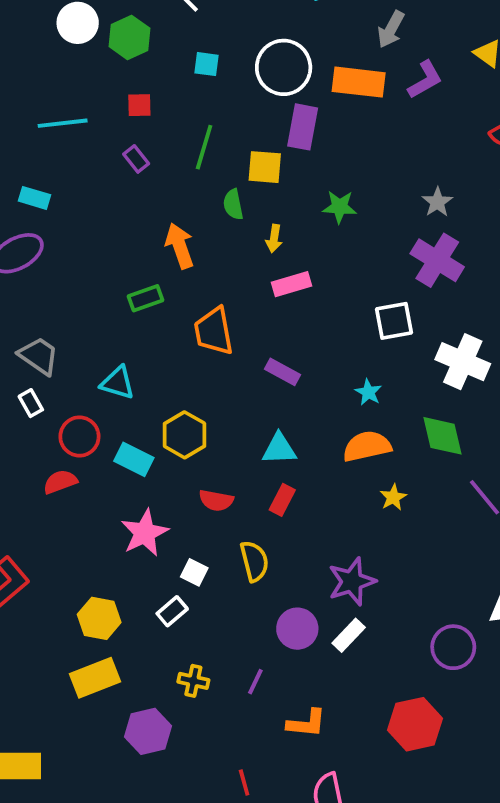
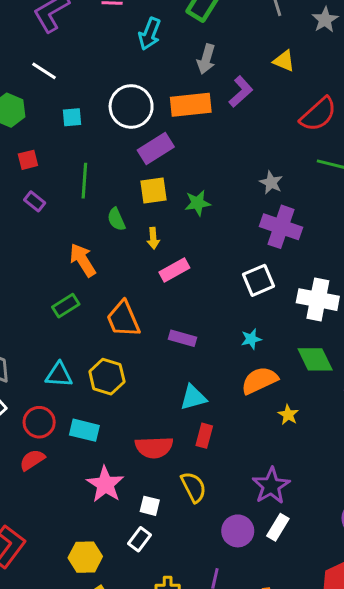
purple rectangle: (303, 127) -> (156, 148), turned 60
yellow square: (265, 167) -> (154, 190), moved
cyan star: (368, 392) -> (251, 339), turned -30
yellow hexagon: (185, 435) -> (107, 377), moved
red semicircle: (216, 500) -> (154, 447), size x1.4

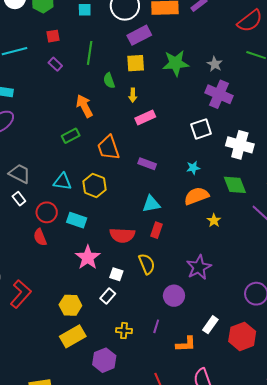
green star: (198, 203) -> (176, 63), moved, size x1.5
red semicircle: (32, 460) -> (40, 237), turned -84
white rectangle: (278, 527) -> (210, 325), moved

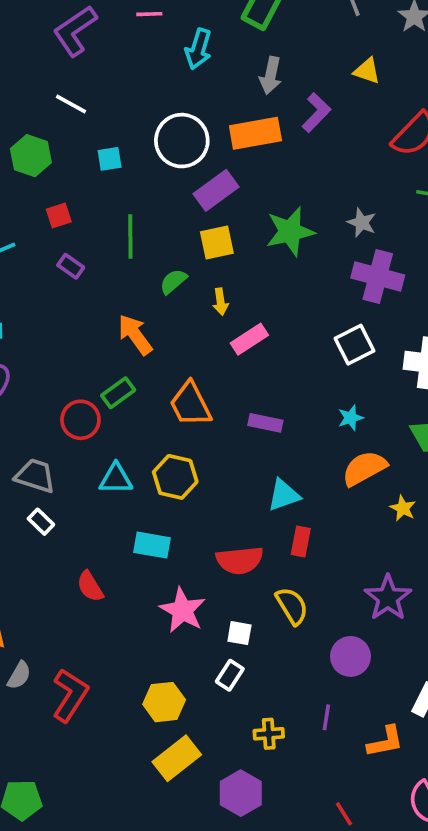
green semicircle: (109, 81) -> (173, 281), turned 77
red circle: (47, 212) -> (80, 420), moved

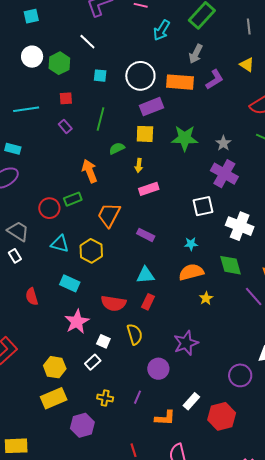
orange trapezoid: (190, 404) -> (109, 215), turned 40

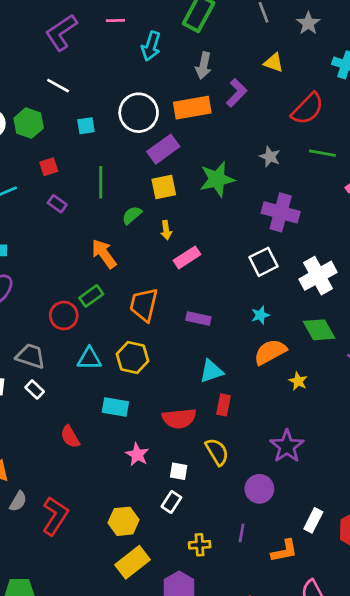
gray star: (223, 143) -> (270, 157), moved
white cross: (240, 226) -> (318, 276), turned -36
pink star: (77, 322) -> (137, 455), size x0.7

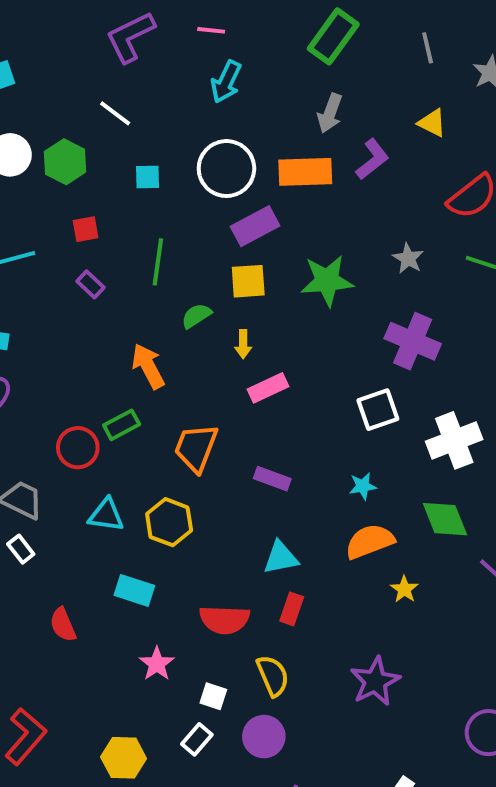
cyan arrow: (151, 46) -> (226, 82), moved
purple circle: (259, 489) -> (264, 737), moved

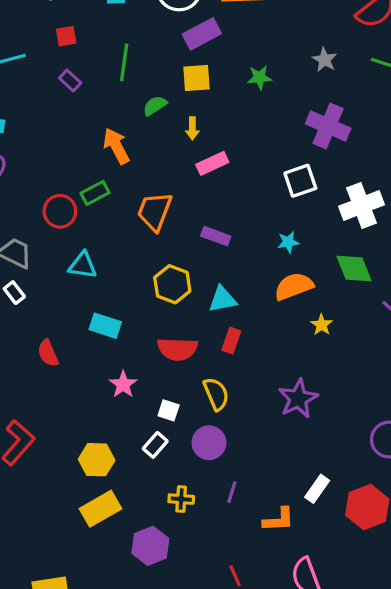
green star: (327, 281) -> (260, 77), size x0.6
yellow hexagon: (169, 522) -> (172, 284), moved

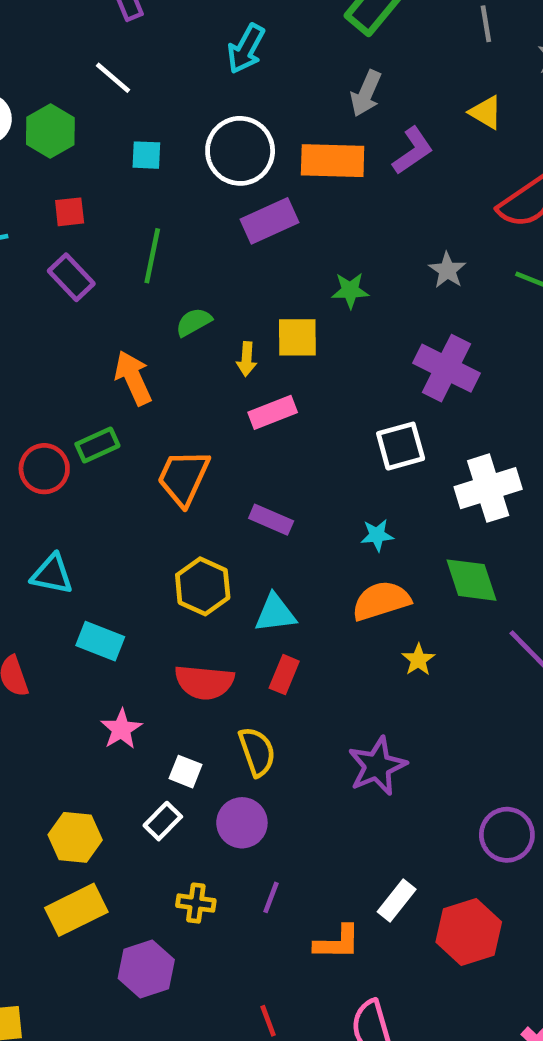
yellow square: (196, 78) -> (297, 337), moved
purple rectangle: (70, 80) -> (71, 277), size x1.4
cyan triangle: (83, 265) -> (52, 574), moved

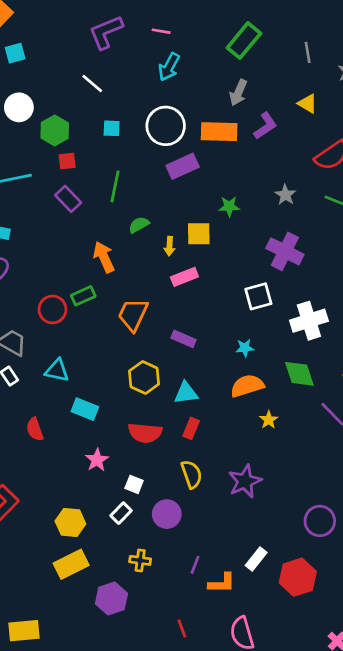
green hexagon: (50, 131) -> (55, 130), moved
yellow semicircle: (257, 752) -> (192, 474), moved
purple line: (271, 897) -> (195, 565), moved

